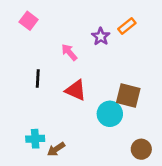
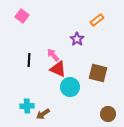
purple star: (101, 36) -> (77, 39), moved
pink arrow: (69, 52) -> (53, 55), moved
cyan circle: (110, 114) -> (70, 87), moved

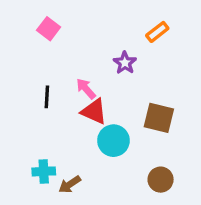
pink square: (22, 16) -> (49, 29), moved
brown circle: (108, 114) -> (161, 180), moved

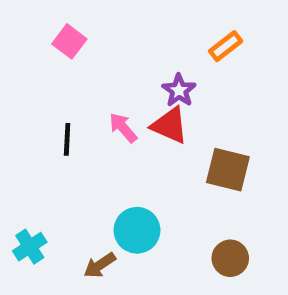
red triangle: (94, 111) -> (170, 125), moved
cyan circle: (113, 141) -> (137, 230), moved
cyan cross: (44, 171) -> (30, 247), moved, turned -30

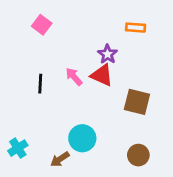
orange rectangle: (226, 46) -> (136, 28), turned 42

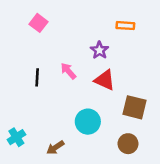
red triangle: (102, 75) -> (105, 80), moved
brown square: (137, 102) -> (135, 107), moved
cyan circle: (82, 138) -> (88, 122), moved

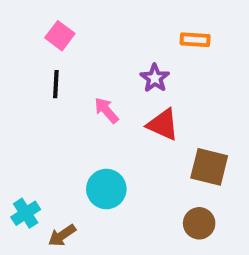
black line: (37, 77) -> (56, 84), moved
cyan circle: (88, 122) -> (106, 189), moved
brown arrow: (55, 148) -> (62, 235), moved

